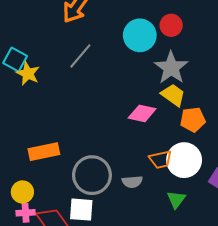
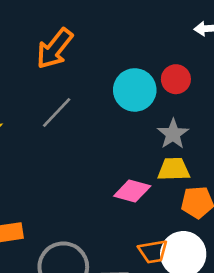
gray star: (171, 68) -> (173, 134), size x0.7
yellow trapezoid: (173, 95) -> (174, 169), turned -40

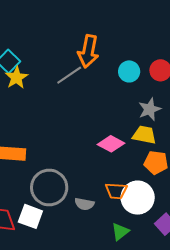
orange arrow: (55, 49) -> (88, 51), moved, turned -40
cyan circle: (135, 90) -> (129, 71), size x0.7

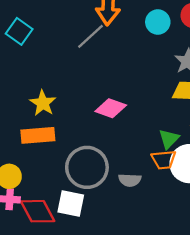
yellow star: (16, 78) -> (43, 103), moved
pink diamond: (111, 144) -> (111, 108), moved
green triangle: (120, 232) -> (169, 139), moved

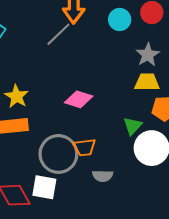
orange trapezoid: (164, 160) -> (84, 147), moved
gray semicircle: (130, 180) -> (103, 176), moved

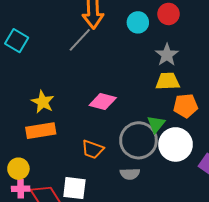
orange trapezoid: (84, 147) -> (93, 149), moved, turned 30
gray circle: (58, 154) -> (138, 140), moved

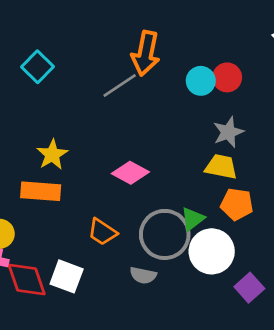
red circle: (168, 14) -> (227, 77), moved

